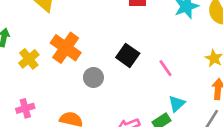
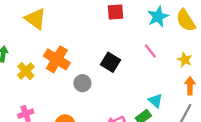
pink line: (165, 68) -> (150, 51), moved
cyan triangle: (177, 104) -> (156, 101), turned -32

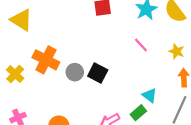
black square: (111, 62) -> (98, 73), moved
gray circle: (82, 83) -> (75, 72), moved

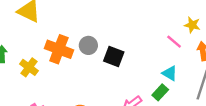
pink line: (141, 45) -> (174, 42), moved
gray circle: (75, 72) -> (88, 45), moved

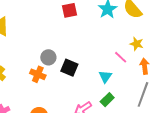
orange cross: (59, 49) -> (38, 74), moved, size x0.7
cyan triangle: (170, 73) -> (105, 77), moved, turned 32

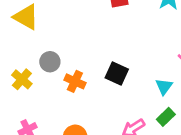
gray circle: (48, 57) -> (50, 62), moved

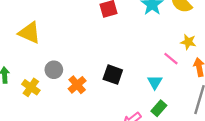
orange cross: (75, 81) -> (77, 85), turned 30

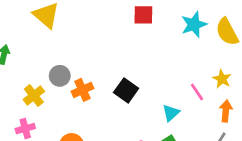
gray circle: (54, 70) -> (60, 76), moved
yellow cross: (31, 87) -> (34, 96), moved

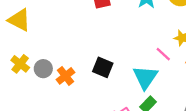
yellow cross: (34, 96) -> (20, 64), moved
cyan triangle: (171, 113) -> (145, 77), size x1.6

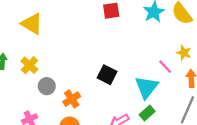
gray circle: (43, 69) -> (47, 86), moved
orange cross: (65, 76) -> (72, 99), moved

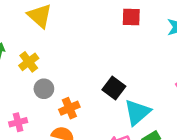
cyan triangle: (147, 87) -> (137, 112), moved

